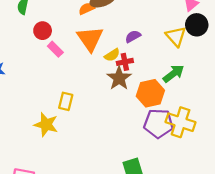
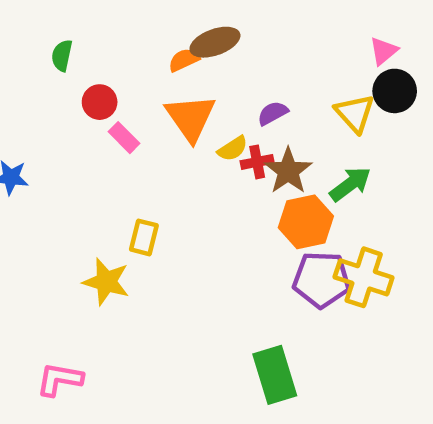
brown star: (119, 78) -> (288, 171), moved

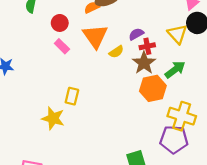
red circle: (100, 102) -> (60, 23), moved
red cross: (257, 162) -> (147, 46), moved
purple pentagon: (321, 280) -> (174, 139), moved

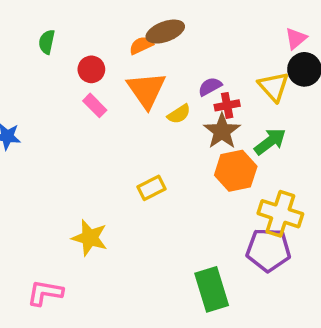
yellow rectangle: (72, 96) -> (151, 188), moved, turned 49
yellow star: (53, 118) -> (90, 238), moved

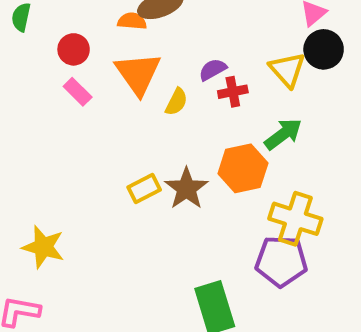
orange semicircle: (141, 45) -> (132, 21), turned 30
yellow semicircle: (179, 114) -> (176, 102), turned -30
brown star: (222, 131) -> (186, 189), moved
yellow star: (90, 238) -> (43, 247), moved

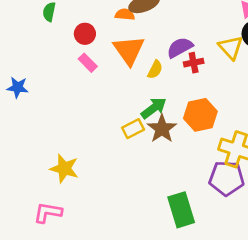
purple semicircle: (213, 70) -> (180, 48), size x1.4
green arrow: (283, 134) -> (154, 108), moved

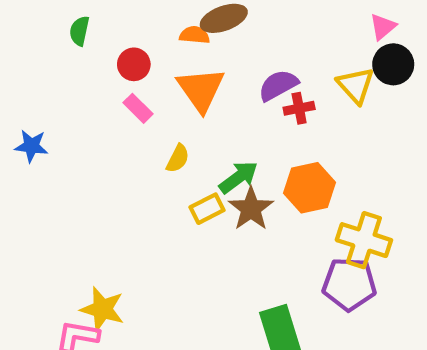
yellow semicircle: (155, 70) -> (178, 158), moved
yellow star: (64, 169) -> (102, 309), moved

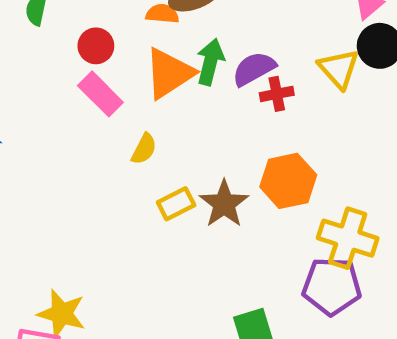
orange triangle: (201, 89) -> (169, 73), turned 32
pink rectangle: (138, 108) -> (100, 94), size x1.4
green arrow: (238, 177) -> (210, 62), moved, turned -39

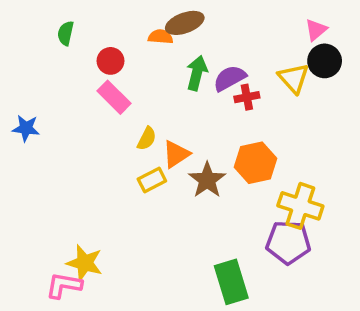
orange triangle: (169, 73) -> (176, 154), moved, size x0.7
yellow rectangle: (176, 204) -> (152, 180), moved

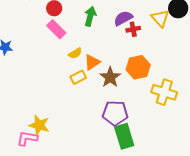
green arrow: (197, 73) -> (90, 16), moved
yellow semicircle: (147, 139) -> (75, 53), turned 32
purple pentagon: (288, 242) -> (115, 113), moved

